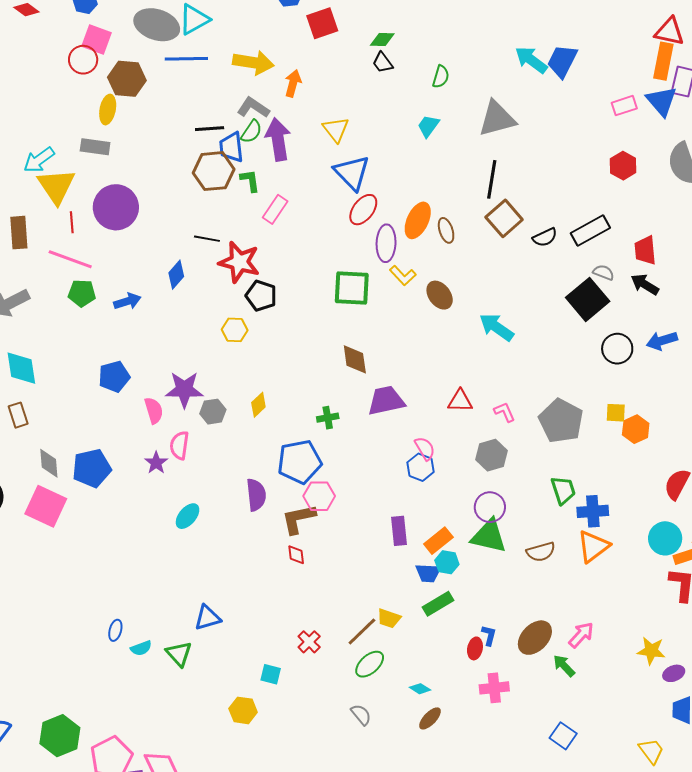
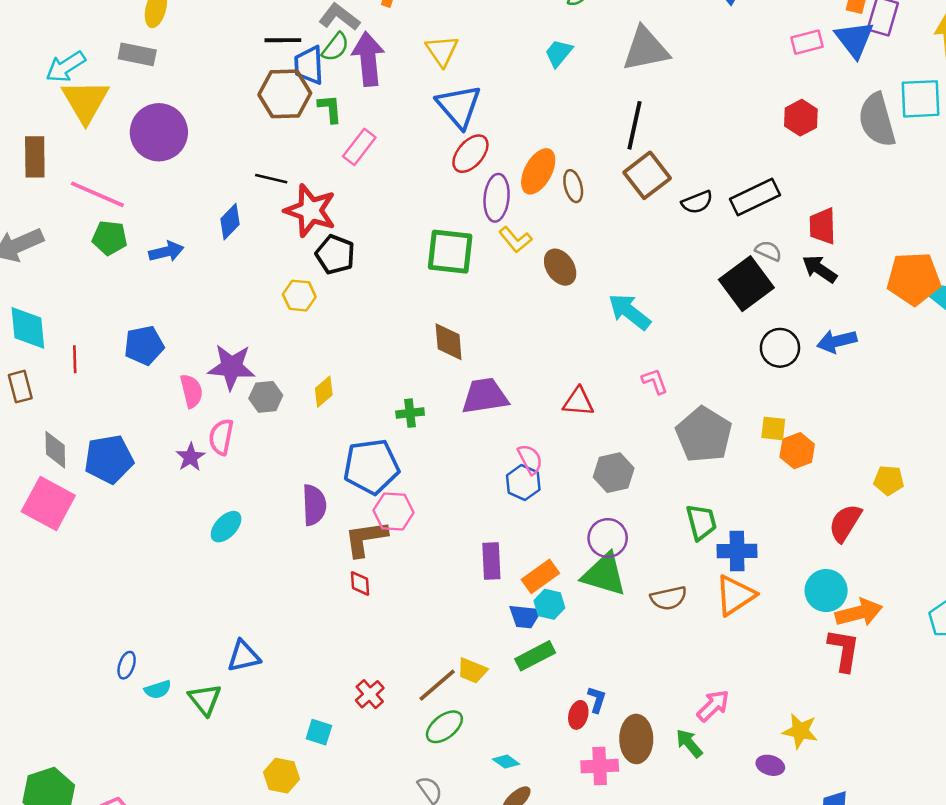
red line: (72, 222) -> (75, 359), moved
pink L-shape: (505, 412) -> (655, 381), moved
brown ellipse: (535, 638) -> (636, 739), moved, turned -48
purple ellipse: (674, 673) -> (770, 765), moved, turned 35

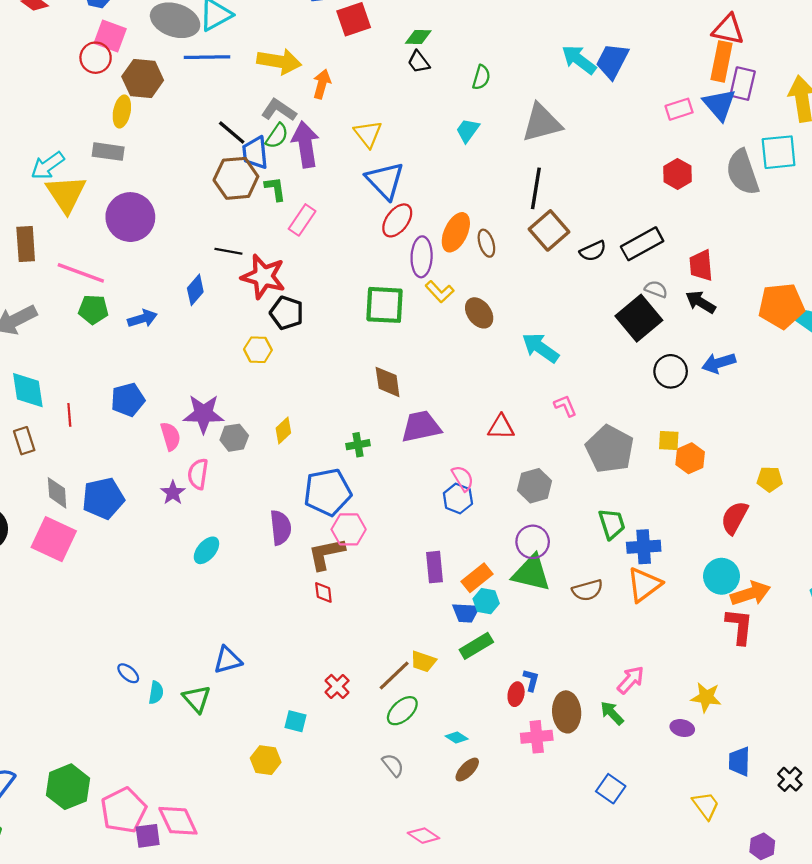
black line: (283, 40) -> (232, 133), turned 44
blue ellipse: (127, 665) -> (128, 673), turned -65
cyan semicircle: (158, 690) -> (156, 693), turned -60

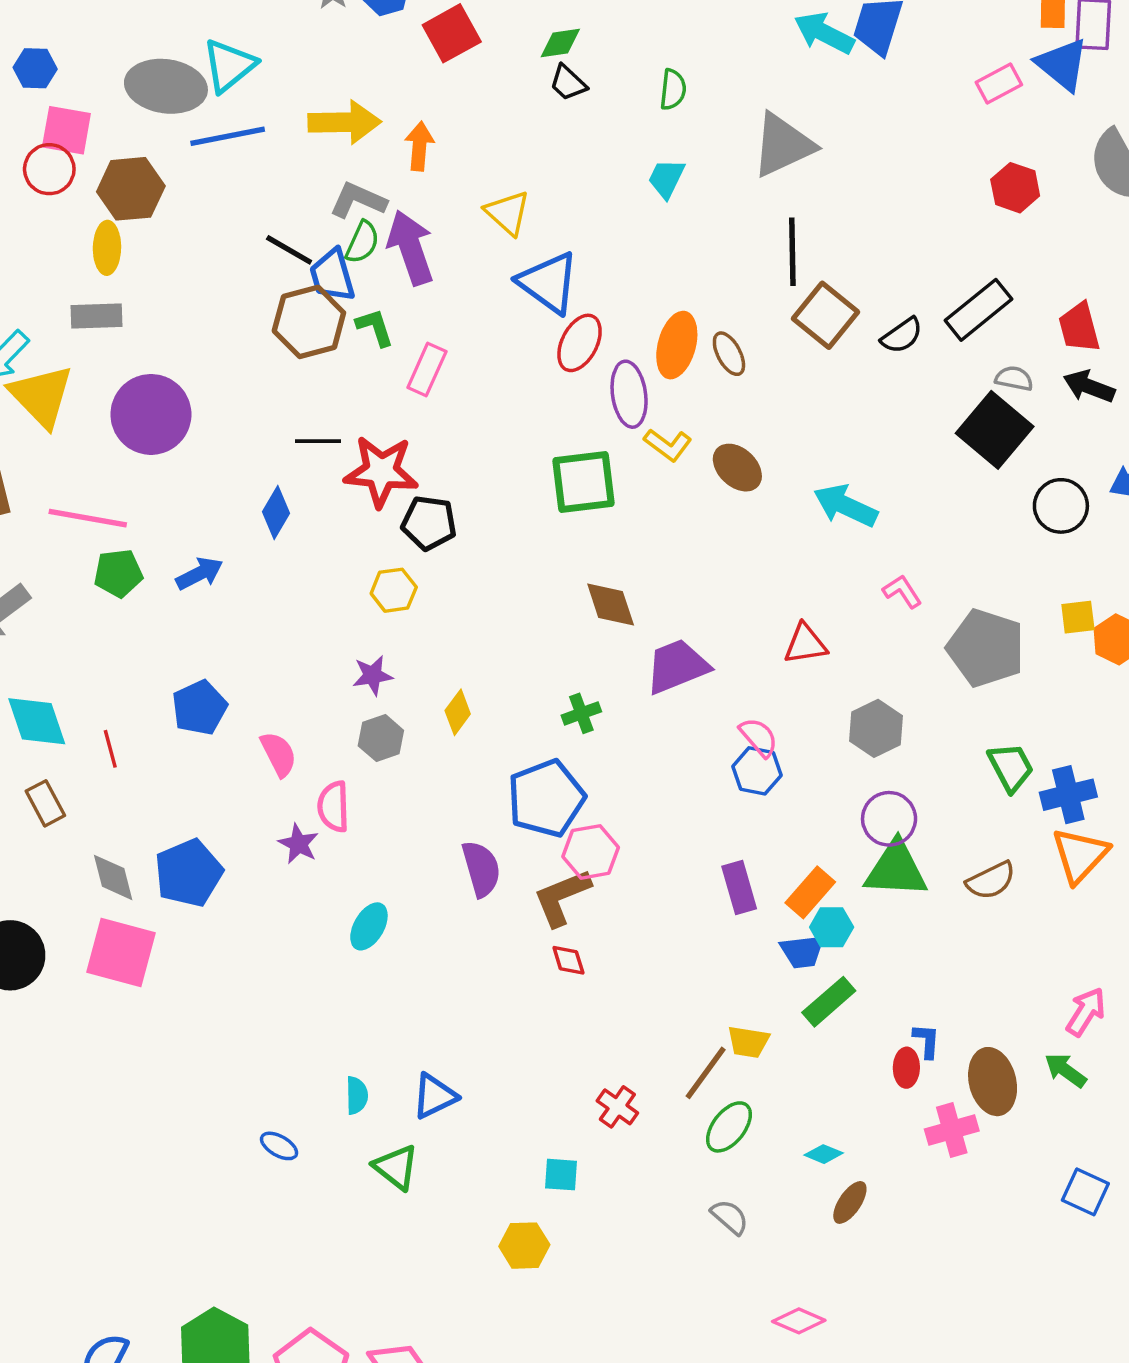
purple star: (204, 414) -> (373, 675), moved, size x0.6
cyan semicircle: (156, 693) -> (357, 1095), moved

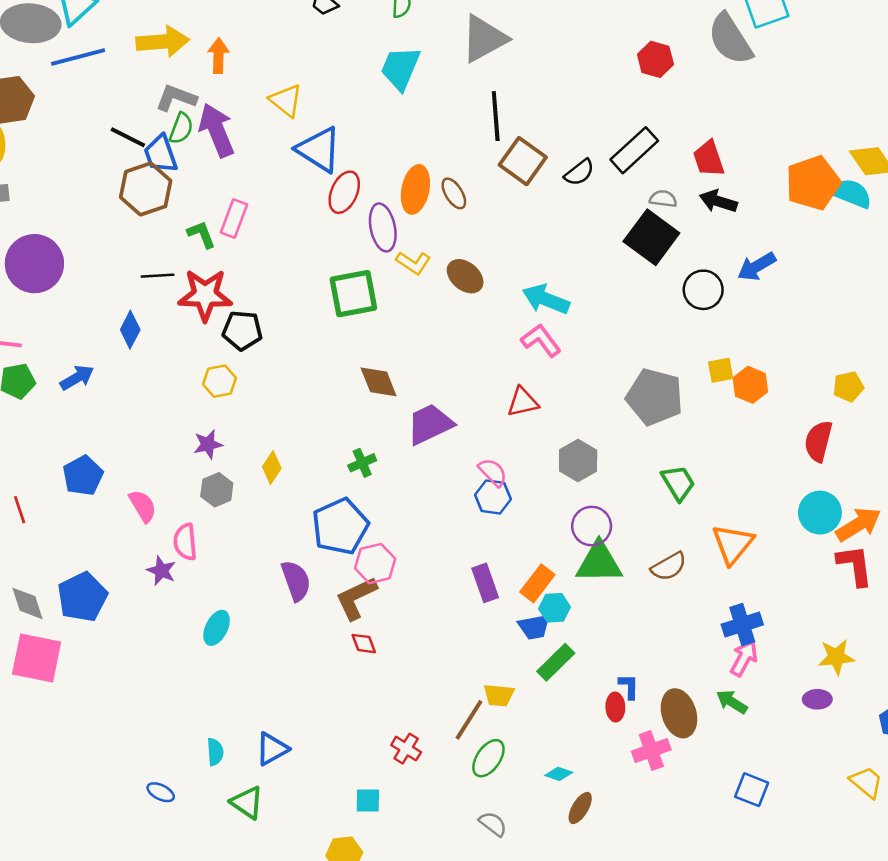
cyan trapezoid: (666, 178) -> (400, 68), size x1.5
green L-shape: (375, 327) -> (201, 234), moved
pink L-shape: (902, 591) -> (541, 340), moved, size x1.4
blue cross: (1068, 795) -> (742, 625), moved

